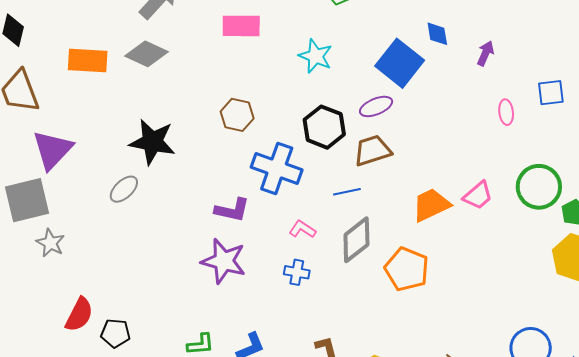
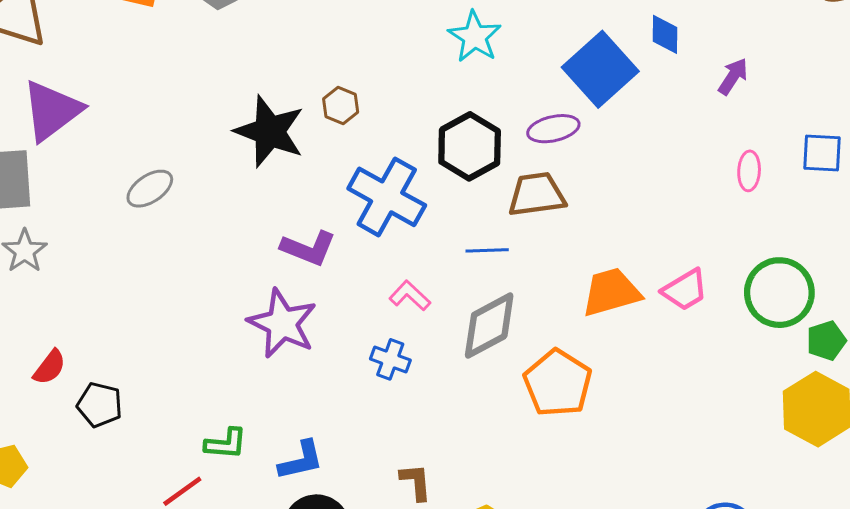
brown hexagon: (237, 115) -> (341, 105), size x0.7
black star: (152, 142) -> (270, 131), moved
red semicircle: (79, 315) -> (50, 367), size x0.7

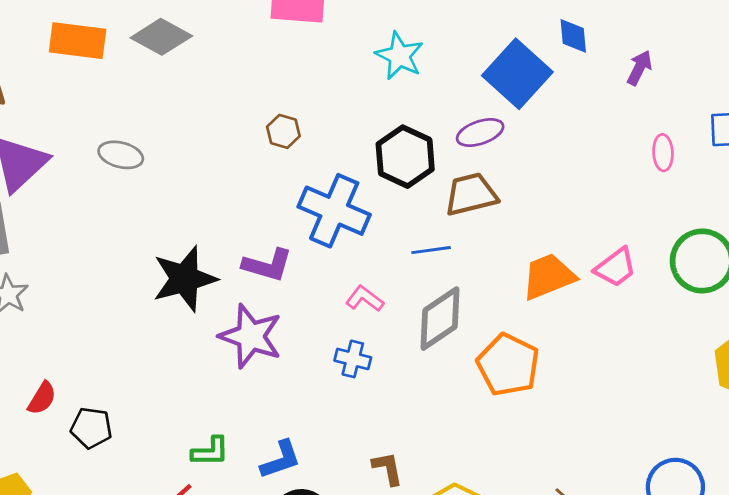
black star: (270, 131) -> (185, 279), moved, turned -30
gray ellipse: (150, 189) -> (121, 155), moved, turned 54

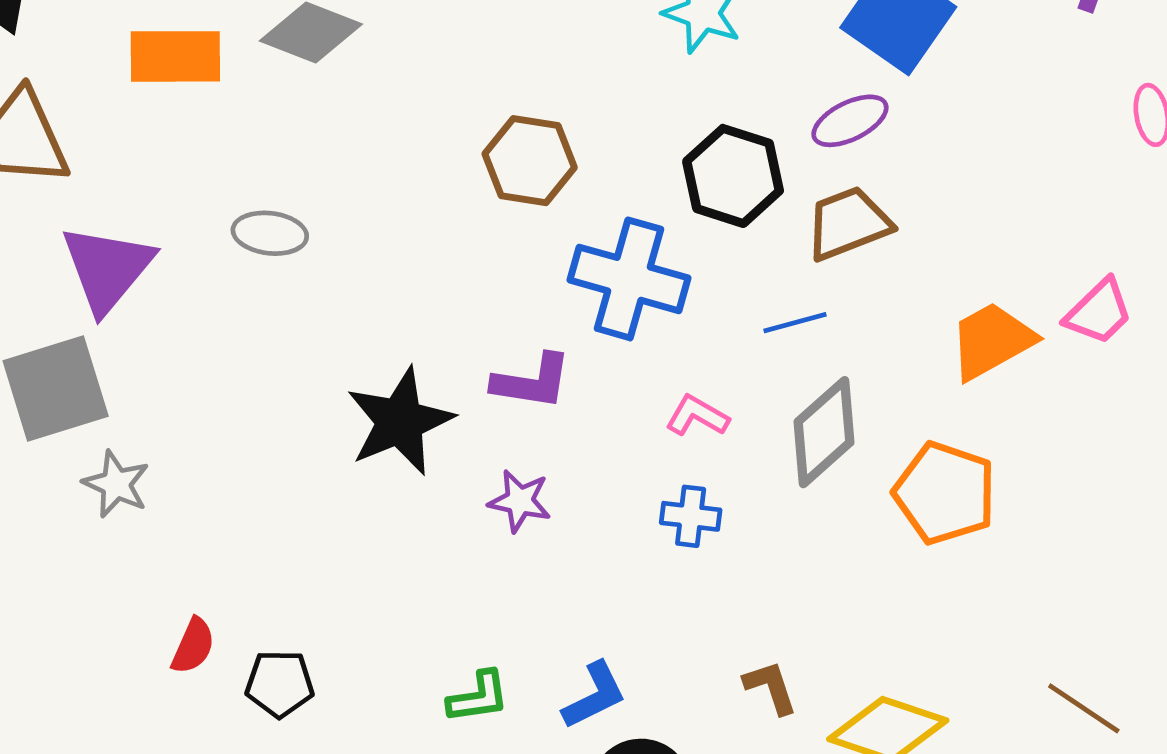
brown hexagon: (283, 131) -> (530, 161), size x1.6
purple star: (251, 336) -> (520, 501), size x0.6

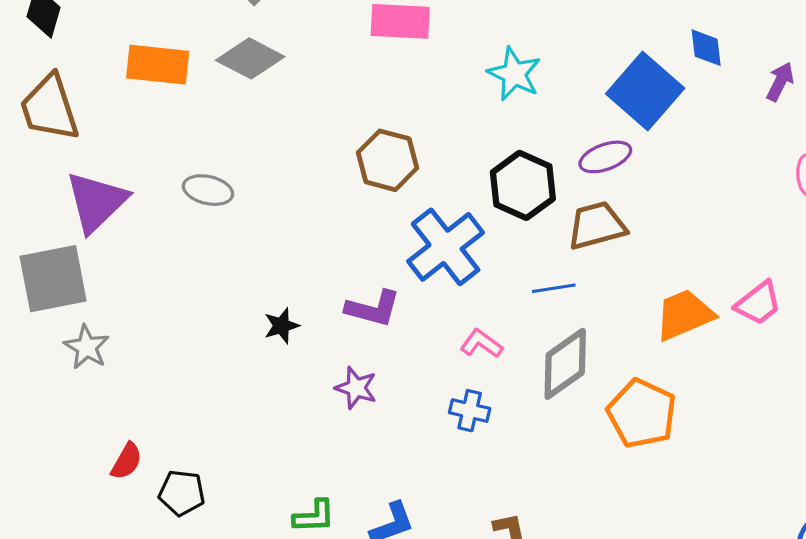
blue cross: (629, 279) -> (446, 247), turned 30
black star: (400, 421) -> (282, 326), size x0.5

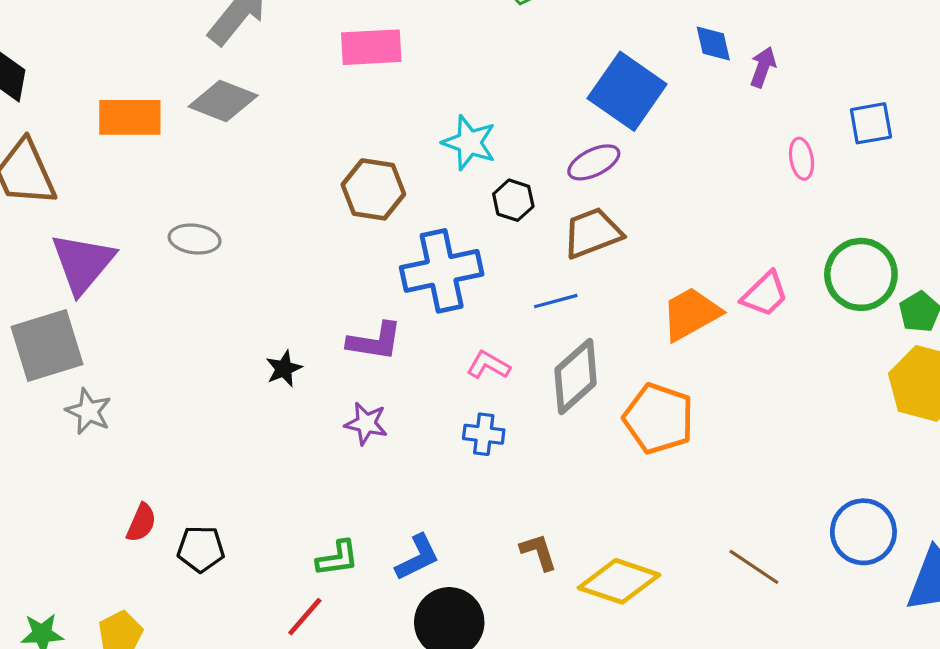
blue diamond: (706, 48) -> (713, 43), moved
cyan star: (514, 74) -> (469, 143), moved
black hexagon: (523, 185) -> (513, 200), size x0.6
blue cross: (446, 247) -> (442, 271), turned 32

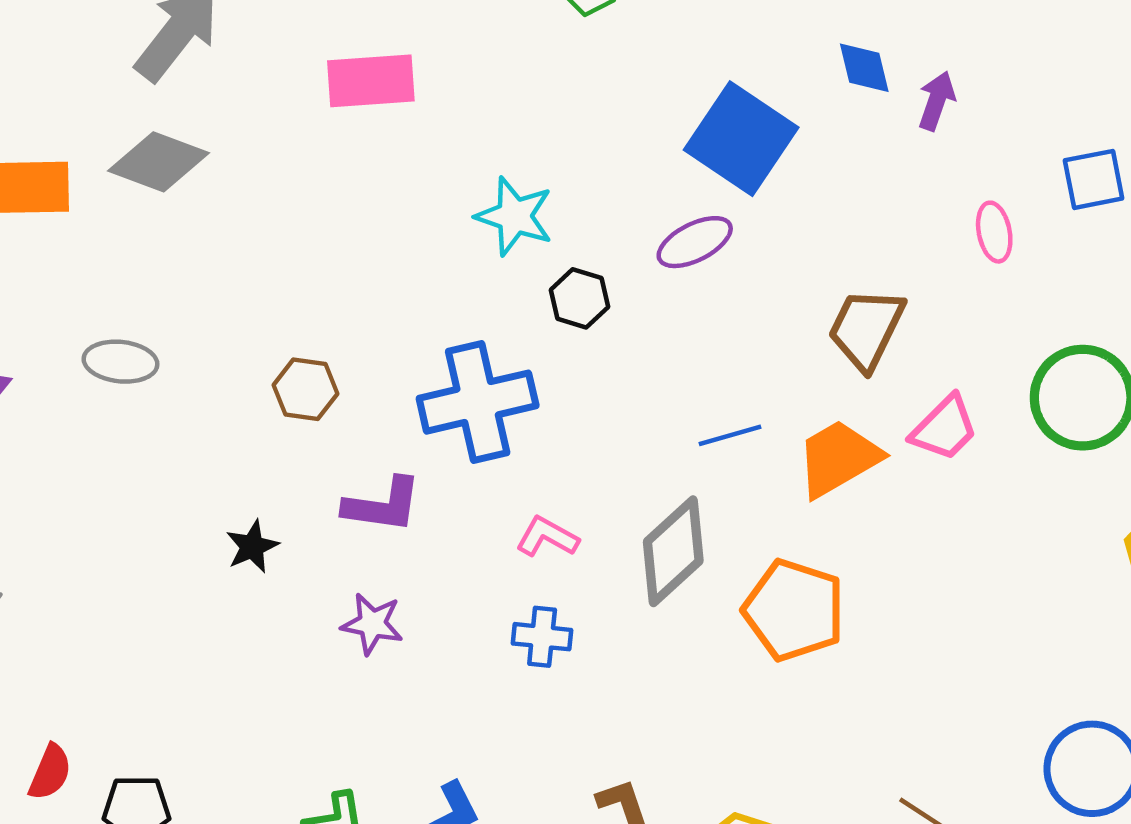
brown hexagon: (373, 189) -> (305, 389), moved, size x0.7
brown trapezoid: (592, 233) -> (866, 329), moved, turned -42
blue line: (556, 301) -> (730, 435), moved

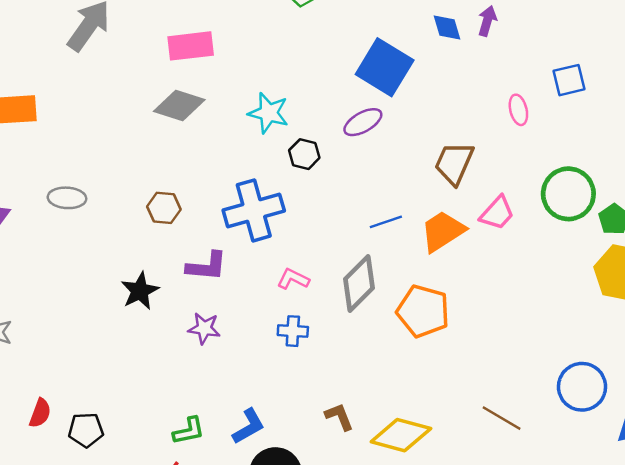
purple arrow: (937, 101) -> (487, 21), moved
gray diamond: (158, 162) -> (179, 105), moved
black star: (252, 547) -> (140, 291), size x1.4

